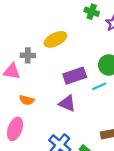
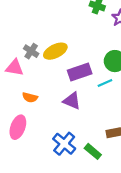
yellow ellipse: (55, 39) -> (55, 51), moved
gray cross: (28, 55) -> (31, 51), turned 32

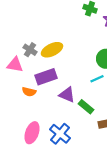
purple rectangle: (80, 72) -> (46, 77), moved
pink ellipse: (18, 127) -> (32, 133), moved
green rectangle: (93, 151) -> (86, 107), moved

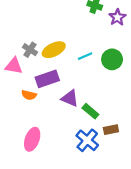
cyan line: (97, 79) -> (85, 56), moved
blue cross: (60, 134) -> (87, 140), moved

